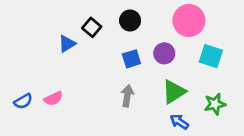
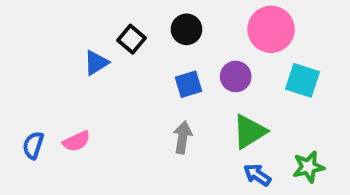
blue semicircle: (23, 101) -> (33, 145), turned 138
green star: (215, 104) -> (308, 167), moved

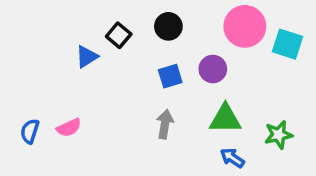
cyan square: (303, 80) -> (287, 44), moved
green triangle: (249, 132) -> (225, 119), turned 32
green star: (308, 167) -> (279, 135), moved

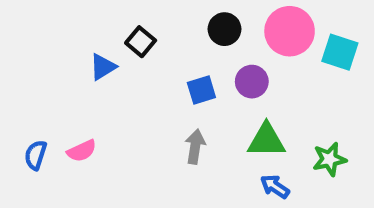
black circle: (168, 26) -> (224, 29), moved

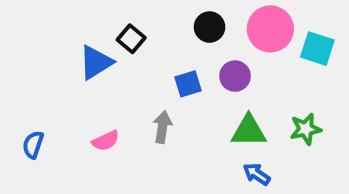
blue triangle: (103, 67) -> (96, 62), size x1.4
gray arrow: (195, 147) -> (162, 127), moved
pink semicircle: (82, 151) -> (106, 141), moved
green star: (329, 159) -> (306, 129), moved

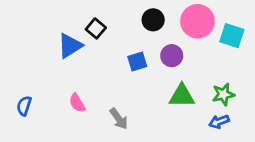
gray arrow: (162, 127) -> (119, 119), moved, turned 135
pink semicircle: (106, 141) -> (77, 103), turned 84
blue arrow: (257, 174) -> (219, 122), moved, turned -54

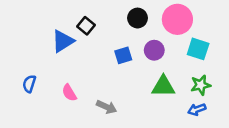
cyan square: (232, 36) -> (198, 49), moved
blue semicircle: (24, 106) -> (29, 84), moved
gray arrow: (119, 119) -> (107, 107), turned -30

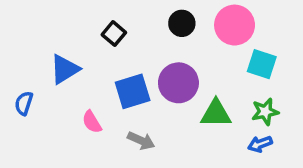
blue triangle: (63, 41) -> (65, 69), moved
purple circle: (154, 50) -> (178, 83), moved, size x1.5
blue square: (123, 55) -> (133, 91), moved, size x1.5
blue semicircle: (29, 84) -> (24, 103), moved

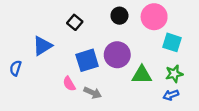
pink semicircle: (92, 122) -> (69, 84), moved

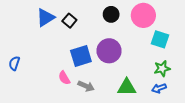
blue triangle: (42, 46) -> (46, 17), moved
green triangle: (142, 75) -> (127, 87), moved

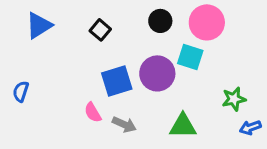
blue triangle: (46, 17) -> (39, 25), moved
cyan square: (160, 39) -> (190, 57), moved
blue arrow: (159, 88) -> (250, 127), moved

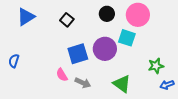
green triangle: (183, 126) -> (122, 84), turned 36

